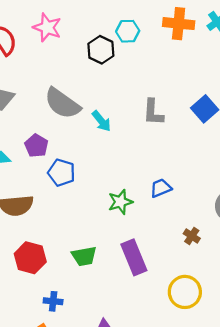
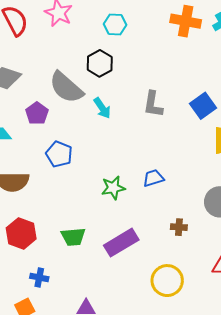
cyan hexagon: (128, 31) -> (115, 24), moved
black hexagon: (101, 50) -> (100, 63), moved
purple pentagon: (36, 146) -> (37, 113), moved
brown cross: (192, 236) -> (179, 227), turned -35
purple rectangle: (134, 257) -> (121, 243), turned 76

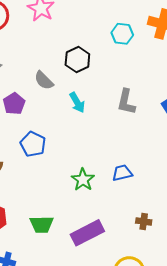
cyan hexagon: (115, 24) -> (122, 34), moved
gray semicircle: (66, 87) -> (44, 80), size x0.6
green star: (113, 188) -> (83, 180), turned -30

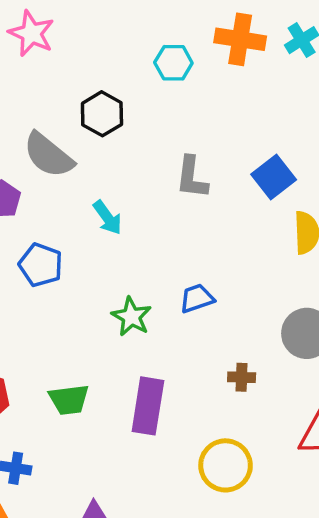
gray semicircle: (44, 80) -> (48, 155), size x1.5
cyan arrow: (77, 102) -> (107, 218), moved
purple rectangle: (87, 233) -> (148, 406), turned -48

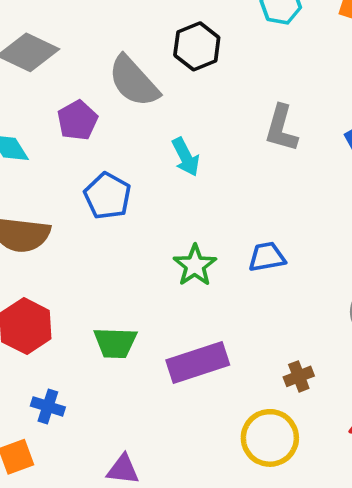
brown cross: (242, 377) -> (299, 376), moved, turned -32
purple rectangle: (148, 406) -> (198, 362), turned 54

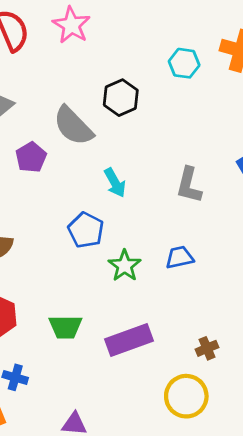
gray L-shape: (281, 128) -> (189, 185), moved
blue pentagon: (108, 196) -> (86, 230), moved

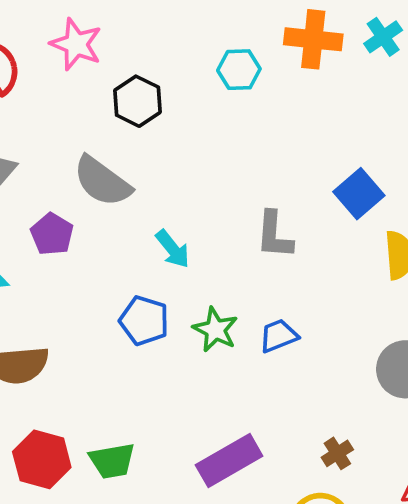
black hexagon: (121, 98) -> (137, 101), moved
green star: (125, 266) -> (215, 330), moved
green trapezoid: (65, 327) -> (112, 461), moved

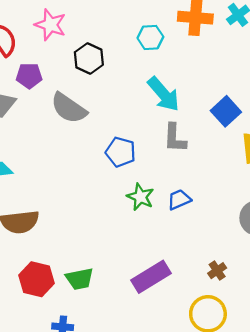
purple pentagon: (52, 234) -> (29, 76), moved, turned -30
cyan arrow: (173, 249) -> (164, 94), moved, size x1.5
blue pentagon: (144, 321) -> (121, 152), moved

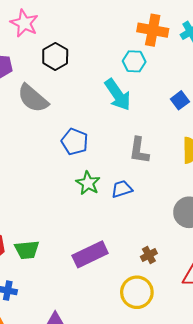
cyan hexagon: (150, 37) -> (134, 61), moved
blue square: (226, 111) -> (180, 100), moved, size x0.7
gray L-shape: (175, 138) -> (139, 150), moved

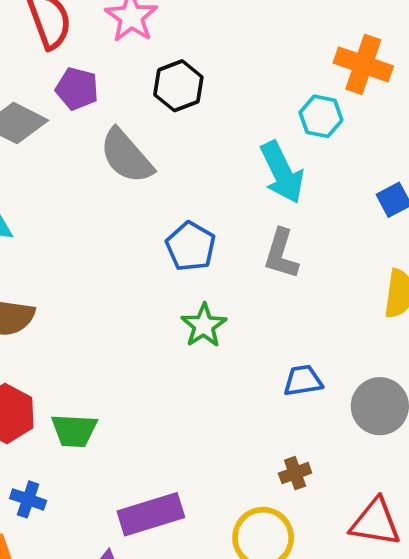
gray L-shape: (139, 150) -> (281, 254), moved
blue trapezoid: (122, 189) -> (303, 381), moved
purple rectangle: (90, 254) -> (151, 514), moved

